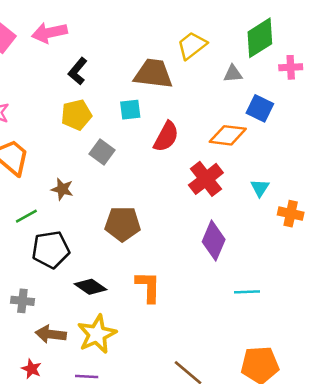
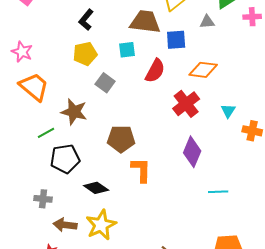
blue square: (260, 108) -> (176, 40), moved, turned -30
brown star: (62, 189) -> (74, 112), size x1.5
orange L-shape: (148, 287) -> (141, 170), moved

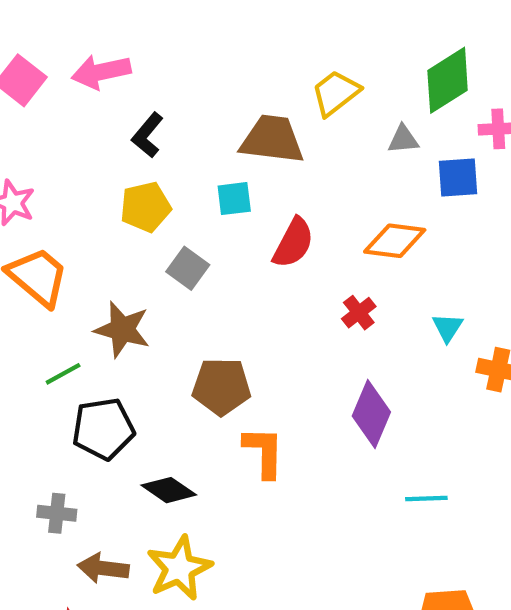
blue square: (176, 40) -> (458, 177), moved
red cross: (186, 104) -> (359, 313), size x0.6

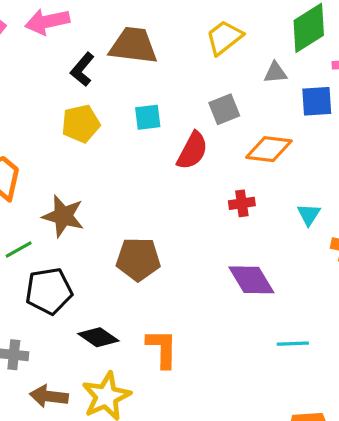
brown trapezoid: (272, 139) -> (133, 45), moved
gray square: (188, 268) -> (224, 109), moved, turned 32
red cross: (359, 313) -> (242, 203), turned 30
purple diamond: (371, 414) -> (251, 280), turned -54
orange L-shape: (264, 452) -> (162, 348), moved

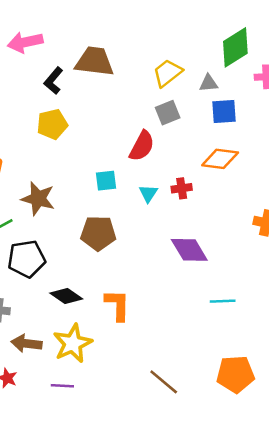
yellow trapezoid: (224, 37) -> (168, 73), moved
blue square: (317, 101) -> (224, 111), moved
cyan square: (148, 117) -> (106, 181), moved
orange diamond: (269, 149) -> (220, 159), moved
cyan triangle: (309, 214) -> (148, 193), moved

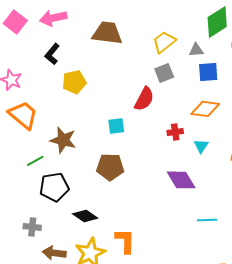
black L-shape: (53, 81) -> (52, 54), moved
cyan triangle: (148, 193) -> (201, 146), moved
orange L-shape: (118, 305) -> (125, 241), moved

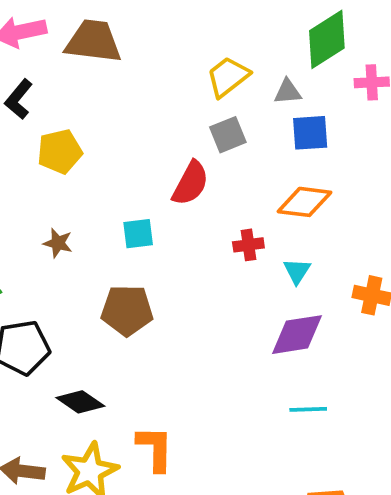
brown trapezoid: (107, 33) -> (93, 41), moved
brown star: (63, 140) -> (58, 243), moved, size x0.6
purple diamond: (181, 180) -> (297, 335), moved, turned -68

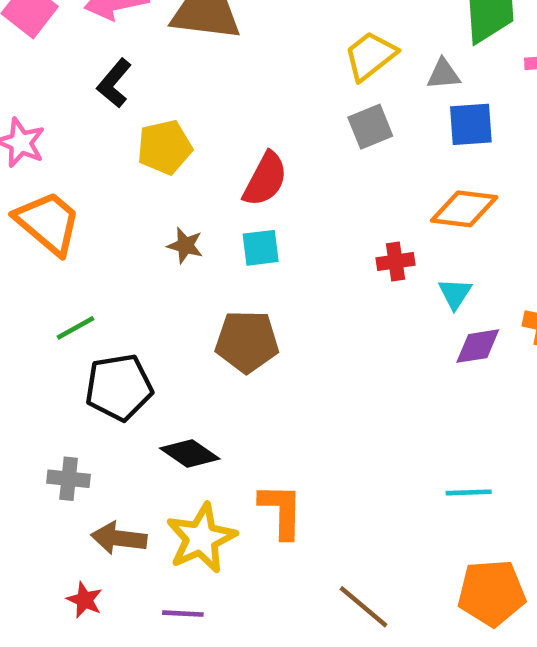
red semicircle: (191, 183) -> (265, 179), moved
brown star: (58, 243) -> (185, 246), moved
purple diamond: (297, 335) -> (478, 346), moved, size x0.7
cyan line: (308, 409) -> (469, 492), moved

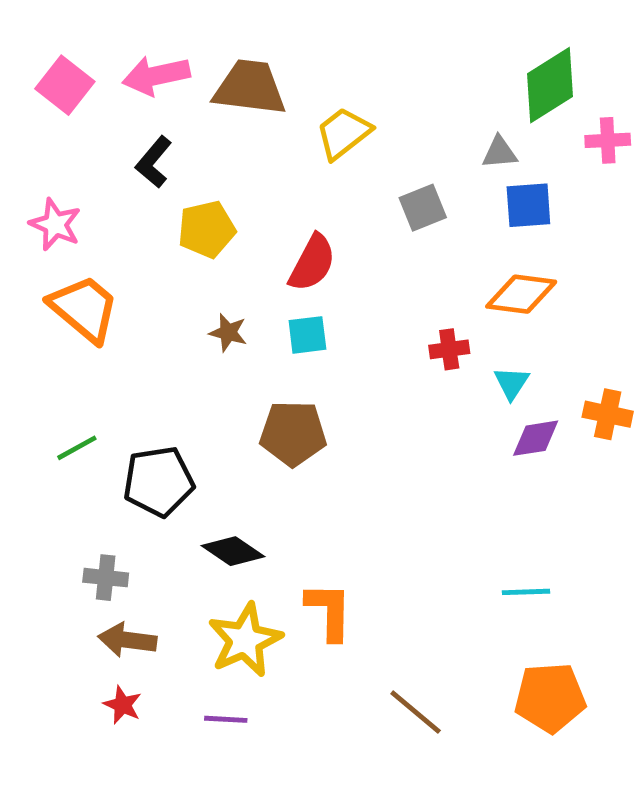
yellow trapezoid: (370, 56) -> (343, 133), moved
green line: (75, 328) -> (77, 448), moved
brown arrow: (119, 538) -> (127, 640), moved

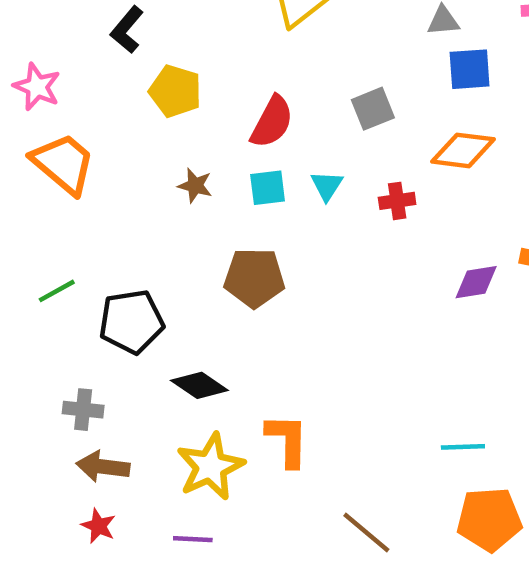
gray square: (423, 208) -> (373, 109), moved
yellow pentagon: (207, 229) -> (175, 91), turned 30
cyan triangle: (512, 383) -> (327, 186), moved
cyan line: (526, 592) -> (463, 447), moved

